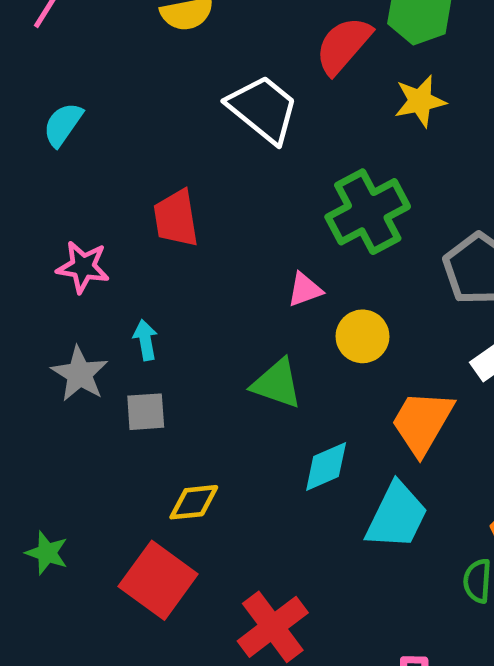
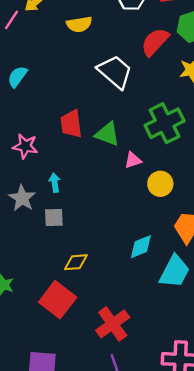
green triangle: (277, 384) -> (107, 134), moved

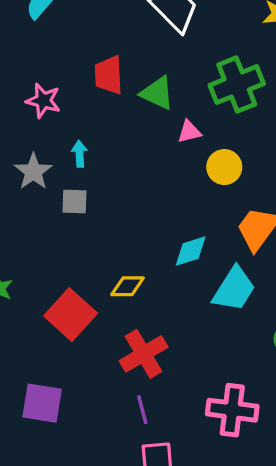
yellow diamond: (76, 262) -> (128, 286), moved

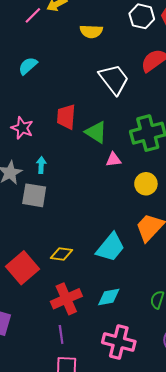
yellow circle: (224, 167) -> (146, 184), moved
gray square: (75, 202) -> (34, 195), size x1.4
cyan diamond: (191, 251) -> (109, 297), moved
cyan trapezoid: (234, 289) -> (111, 247), moved

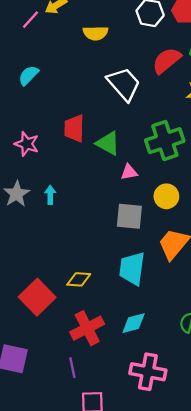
cyan arrow: (41, 165) -> (50, 195), moved
gray square: (34, 195) -> (129, 216), moved
cyan trapezoid: (111, 247) -> (132, 269), turned 152
purple line: (61, 334) -> (72, 368), moved

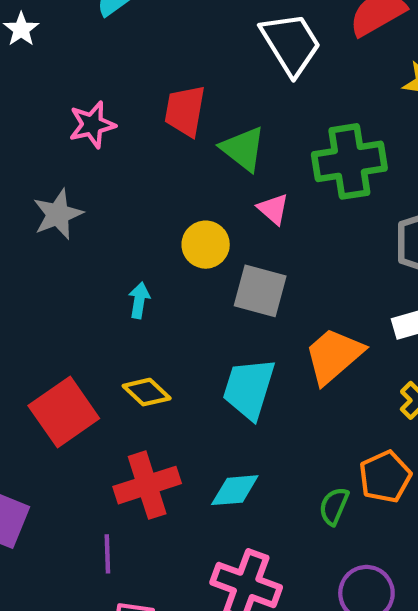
pink star: (27, 144) -> (92, 125), turned 30
pink triangle: (129, 172) -> (273, 209), turned 42
cyan arrow: (50, 195) -> (139, 300), moved
yellow circle: (166, 196) -> (206, 245), moved
yellow diamond: (79, 279) -> (147, 392), turned 30

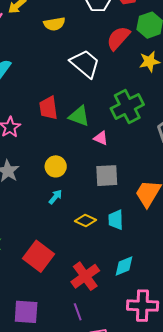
yellow circle: (206, 245) -> (56, 166), moved
cyan arrow: (139, 300) -> (55, 197), turned 49
cyan trapezoid: (249, 389) -> (116, 220), size x0.7
yellow diamond: (147, 392) -> (86, 220), moved

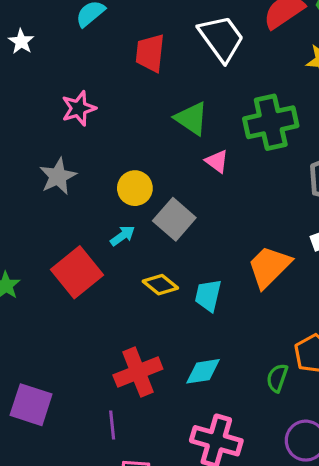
red trapezoid: (48, 108) -> (150, 53), moved
gray square: (107, 176) -> (174, 219), moved, turned 30
red square: (39, 256) -> (77, 272), moved

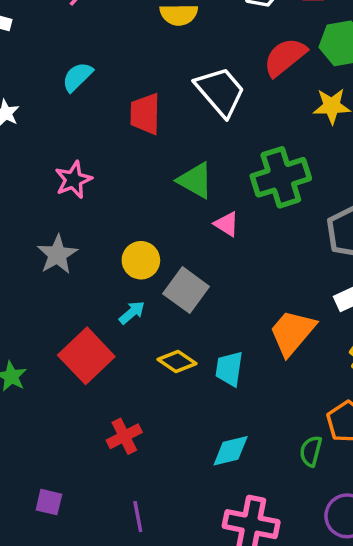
red cross: (138, 372) -> (124, 436), moved, size x0.7
purple square: (31, 405) -> (49, 502), size x0.6

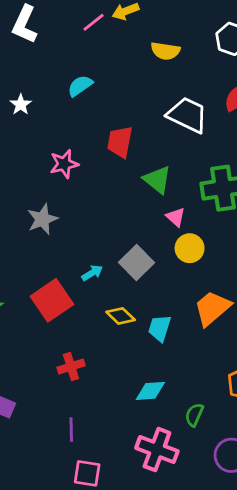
white trapezoid: (220, 92) -> (187, 115), turned -33
red trapezoid: (145, 114) -> (120, 142), moved
yellow circle: (141, 260) -> (190, 248), moved
green semicircle: (311, 451) -> (194, 415), moved

